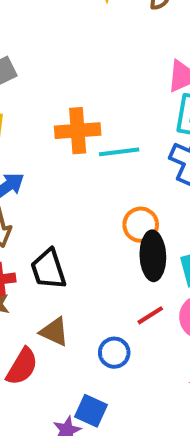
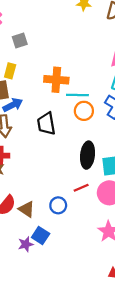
orange circle: (141, 225) -> (84, 111), moved
black trapezoid: (48, 269) -> (46, 124), moved
brown triangle: (54, 332) -> (26, 209), moved

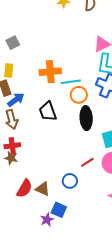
black ellipse: (88, 155) -> (86, 118), moved

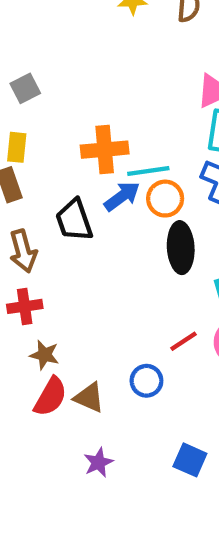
blue arrow: (16, 100) -> (122, 196), moved
black trapezoid: (48, 111) -> (74, 220), moved
brown star: (11, 158) -> (44, 355), moved
blue square: (59, 210) -> (190, 460), moved

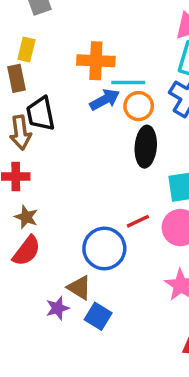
black trapezoid: (74, 220) -> (41, 114), moved
blue circle: (146, 381) -> (104, 248), size x1.6
brown triangle: (89, 398) -> (79, 288), moved
blue square: (190, 460) -> (98, 316), moved

